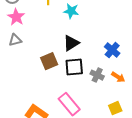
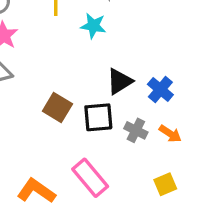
black triangle: (71, 43) -> (120, 81), moved
brown square: (49, 61) -> (57, 107), turned -36

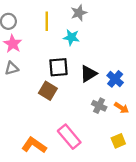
black square: (98, 117) -> (59, 67), moved

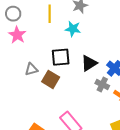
gray triangle: (12, 68) -> (31, 69), moved
gray cross: (99, 106) -> (102, 85), moved

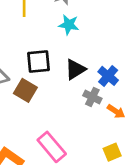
cyan star: (73, 29) -> (69, 25), moved

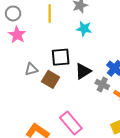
black triangle: (75, 69) -> (83, 71), moved

